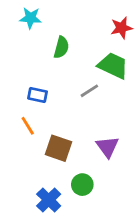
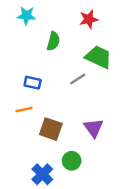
red star: (122, 28) -> (89, 19), moved
orange line: (28, 126) -> (24, 110), turned -70

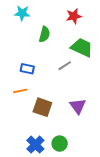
green circle: (72, 161) -> (60, 144), moved

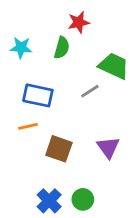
cyan star: (22, 13) -> (21, 48), moved
red star: (74, 16) -> (79, 22), moved
blue rectangle: (27, 69) -> (38, 95), size x1.5

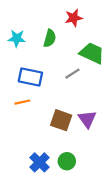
red star: (79, 22) -> (74, 18), moved
brown square: (59, 149) -> (61, 120), moved

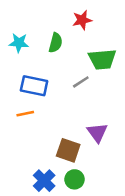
green trapezoid: (92, 53) -> (102, 59), turned 150
brown square: (61, 120) -> (68, 150), moved

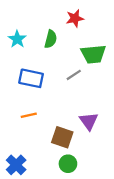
cyan star: (19, 43) -> (17, 39), turned 30
orange line: (25, 114) -> (29, 115), moved
blue cross: (44, 181) -> (16, 165), moved

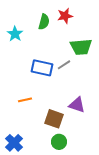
green semicircle: (51, 39) -> (44, 22), moved
blue rectangle: (31, 78) -> (42, 68), moved
purple triangle: (89, 121) -> (77, 105), turned -36

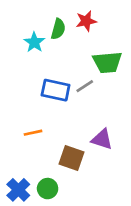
cyan star: (15, 34) -> (34, 42), moved
green circle: (59, 142) -> (48, 189), moved

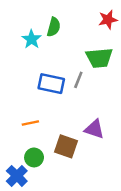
red star: (86, 21) -> (108, 20), moved
gray line: (85, 86) -> (78, 80), turned -35
green circle: (48, 189) -> (34, 157), moved

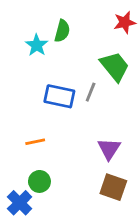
green trapezoid: (99, 58) -> (115, 66), turned -124
purple triangle: (94, 129) -> (109, 149), turned 45
brown square: (66, 146) -> (113, 187), moved

